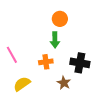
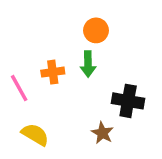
orange cross: (46, 62) -> (53, 72), moved
yellow semicircle: (22, 84) -> (35, 135), turned 66

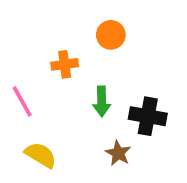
green arrow: (88, 64) -> (102, 101), moved
orange cross: (53, 72) -> (65, 64), moved

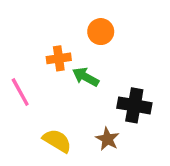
green arrow: (102, 101) -> (86, 77), moved, turned 120
yellow semicircle: (41, 155) -> (57, 141), moved

